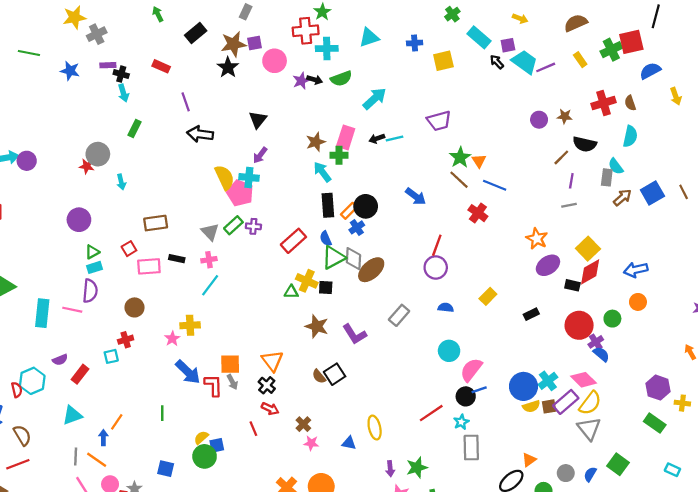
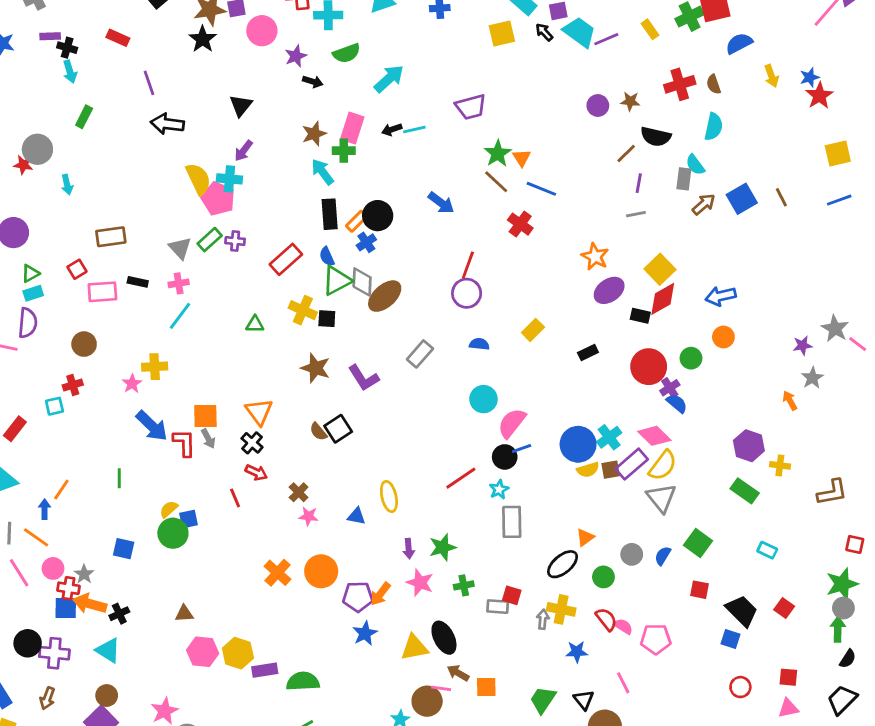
yellow square: (443, 61) -> (502, 34), moved
black arrow: (315, 80) -> (313, 82), moved
green triangle: (291, 292) -> (255, 324), moved

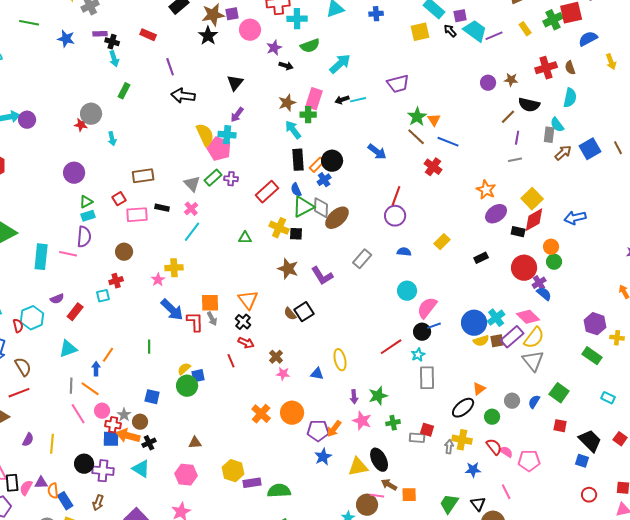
pink cross: (179, 283) -> (191, 209), turned -32
orange circle: (723, 337) -> (551, 247), moved
pink hexagon: (203, 652) -> (186, 475), moved
brown circle: (107, 696) -> (140, 422), moved

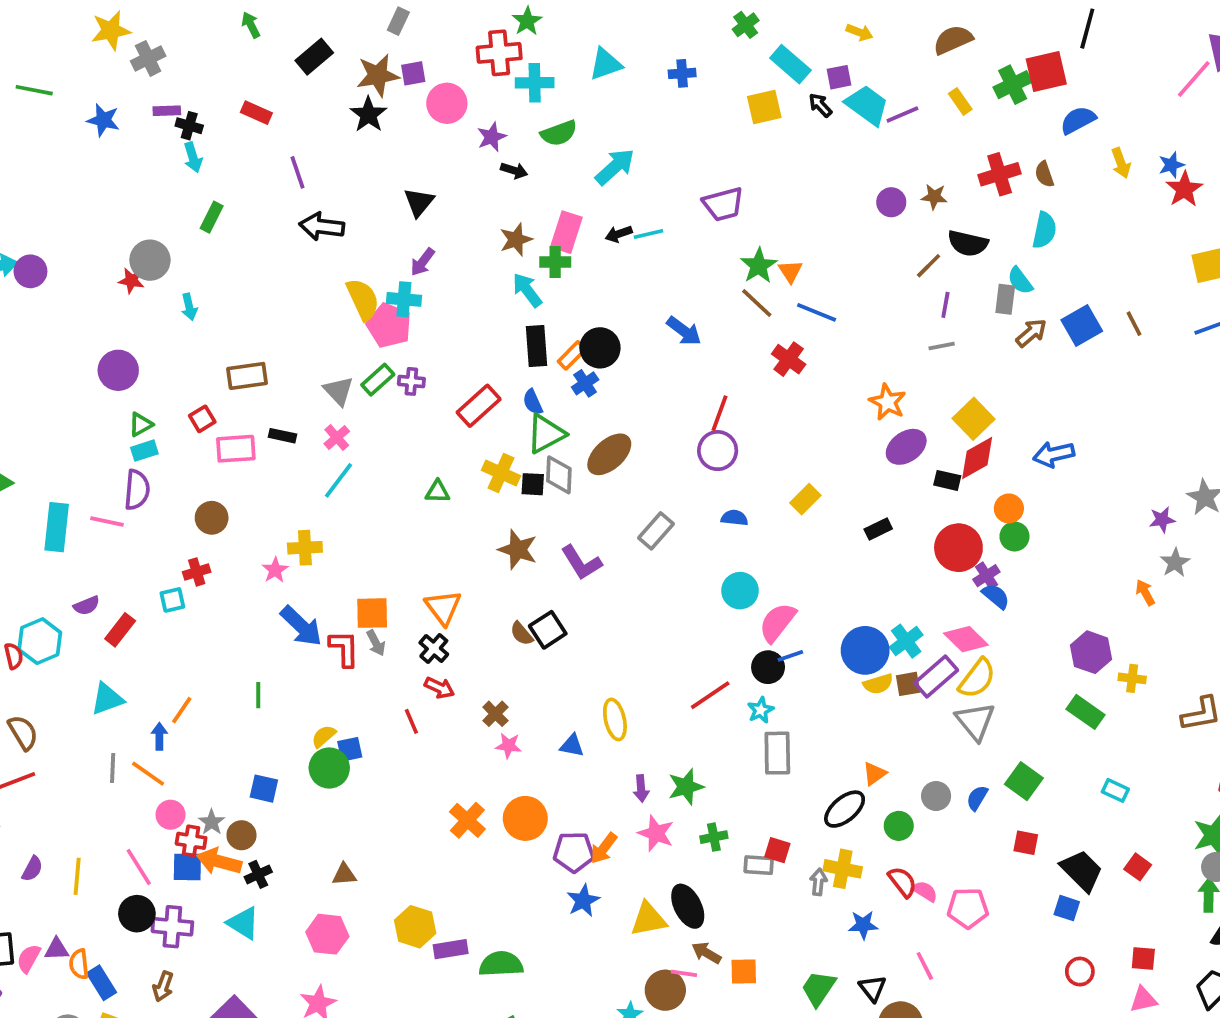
gray diamond: (321, 208) -> (559, 475), moved
pink line: (78, 414) -> (139, 867), moved

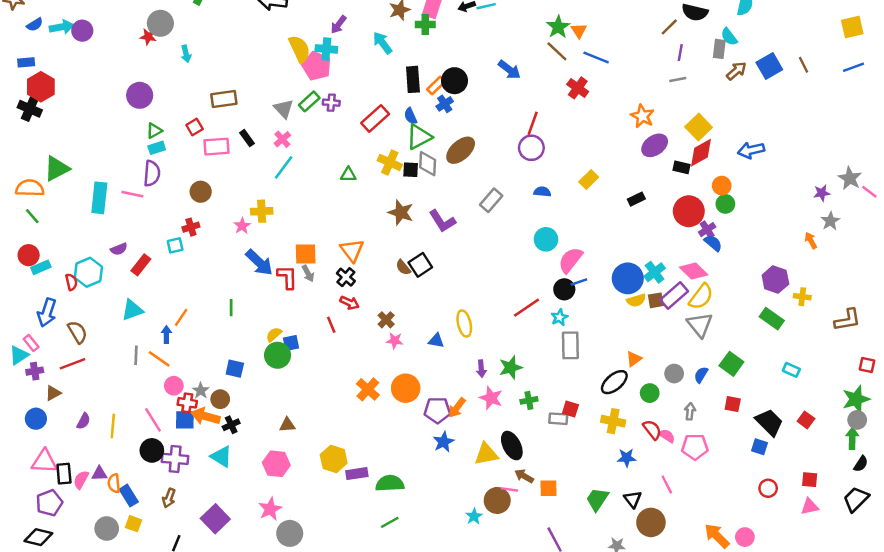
cyan arrow: (527, 290) -> (382, 43), moved
black rectangle: (283, 436) -> (247, 138), turned 42
gray arrow: (818, 882) -> (690, 411), moved

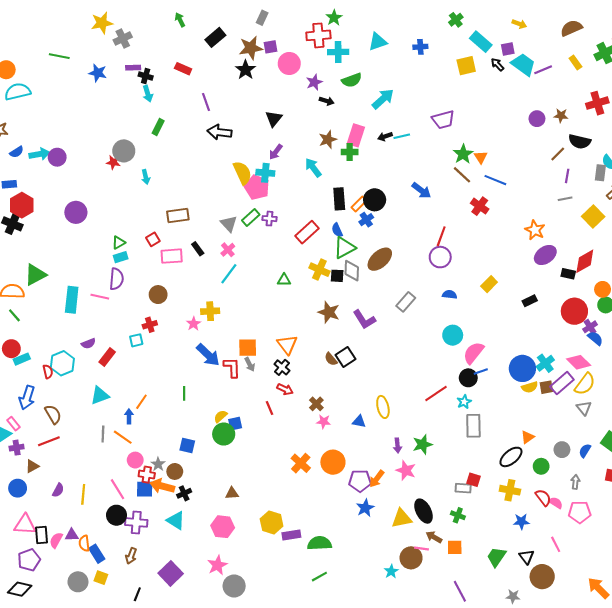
purple circle: (140, 95) -> (76, 212), moved
yellow square: (699, 127) -> (593, 216), moved
gray triangle: (700, 325) -> (584, 408), size x0.7
green cross: (529, 400) -> (458, 515), moved, turned 32

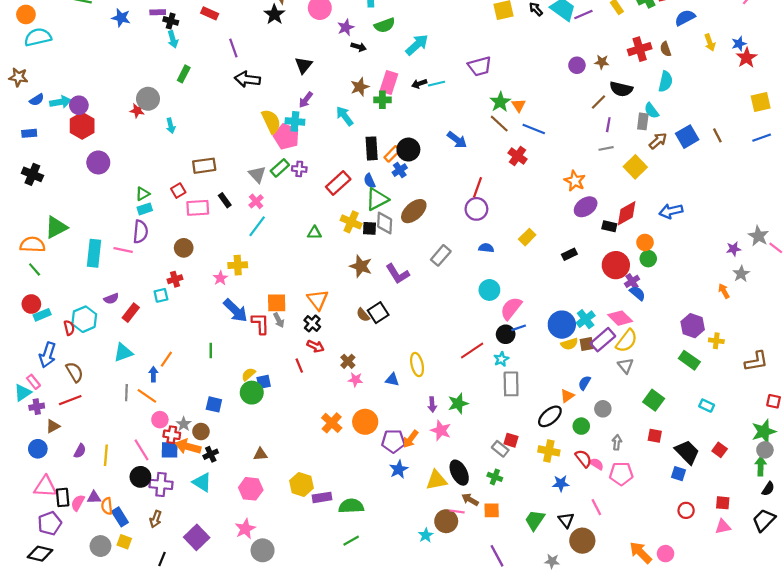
red hexagon: (22, 205) -> (82, 126), moved
blue semicircle: (585, 451) -> (584, 383), moved
gray rectangle: (463, 488) -> (500, 449), turned 35

